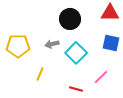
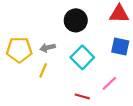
gray arrow: (52, 44) -> (47, 48), moved
yellow line: (40, 74) -> (43, 70), moved

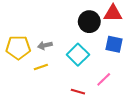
black circle: (76, 20) -> (89, 22), moved
yellow line: (43, 70) -> (41, 67), turned 48

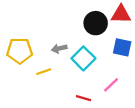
gray arrow: (45, 45) -> (59, 48), moved

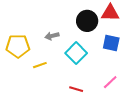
gray arrow: (59, 48) -> (52, 36), moved
pink line: (111, 85) -> (110, 82), moved

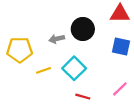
black circle: (87, 21) -> (83, 29), moved
cyan square: (76, 53) -> (74, 68), moved

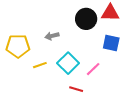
black circle: (83, 29) -> (86, 19), moved
pink line: (120, 89) -> (93, 69), moved

